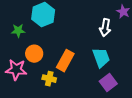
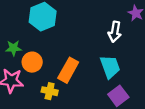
green star: (18, 31) -> (14, 48), moved

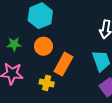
orange circle: (32, 62) -> (43, 46), moved

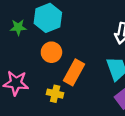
green star: (14, 44) -> (18, 27), moved

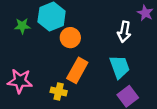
orange circle: (51, 52) -> (70, 38), moved

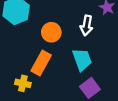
orange circle: (70, 38) -> (51, 32), moved

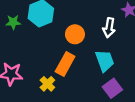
yellow cross: (23, 83) -> (47, 84), turned 32

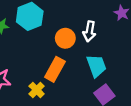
white arrow: (109, 28) -> (89, 31), moved

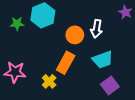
cyan trapezoid: (96, 66) -> (103, 60), turned 90

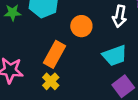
white arrow: (96, 29) -> (120, 16), moved
orange rectangle: (66, 63) -> (54, 54), moved

